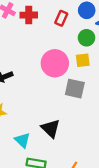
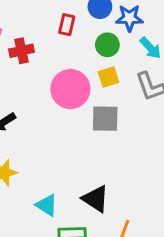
red cross: (29, 15) -> (21, 51), moved
black triangle: (51, 128) -> (96, 199), moved

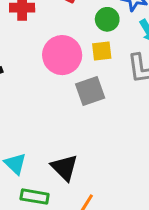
gray square: (105, 119) -> (90, 91), turned -32

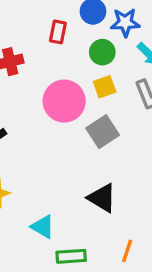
black triangle: (64, 168) -> (102, 198), moved

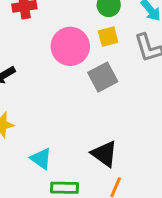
black triangle: (102, 198) -> (104, 154), moved

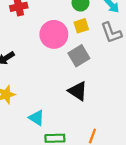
black triangle: (104, 154) -> (78, 91), moved

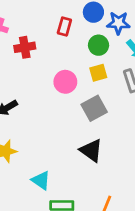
pink circle: (54, 34) -> (65, 82), size x0.7

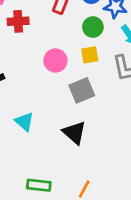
cyan triangle: (41, 180) -> (24, 122), moved

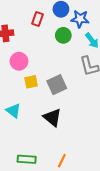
yellow square: (90, 55) -> (31, 82), moved
pink circle: (55, 61) -> (19, 61), moved

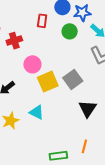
yellow square: (31, 82) -> (48, 82), size x1.5
black triangle: (52, 117) -> (88, 109), moved, turned 36
orange line: (62, 161) -> (84, 146), moved

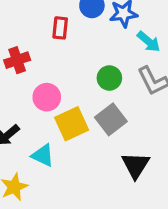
green circle: (70, 31) -> (109, 78), moved
cyan triangle: (37, 112) -> (43, 155), moved

